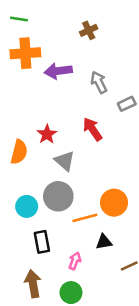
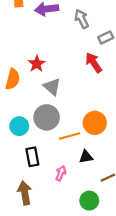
red arrow: (92, 129) -> (94, 63), moved
green circle: (71, 293) -> (89, 201), moved

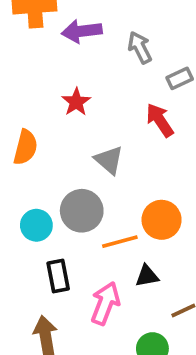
red star: (37, 64) -> (76, 102), moved
gray triangle: (52, 87) -> (109, 160), moved
pink arrow: (61, 173) -> (105, 303), size x1.6

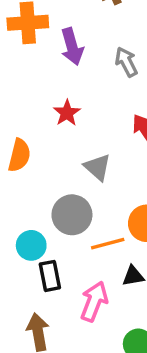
purple arrow: (82, 31) -> (72, 47), turned -99
cyan circle: (36, 225) -> (31, 245), moved

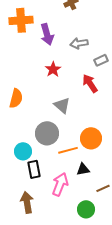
gray arrow: (126, 62) -> (79, 43), turned -72
red star: (67, 113) -> (53, 69), moved

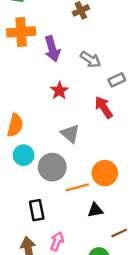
gray arrow: (79, 43) -> (90, 59), turned -138
cyan circle: (23, 151) -> (24, 155), moved
pink arrow: (60, 184) -> (57, 241), moved, size x0.7

